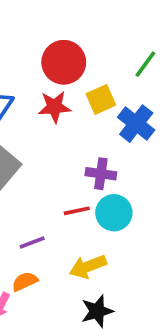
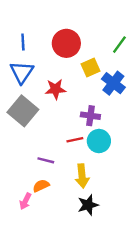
red star: (54, 107) -> (55, 89), moved
purple line: (32, 242) -> (46, 160), turned 35
yellow arrow: (88, 267) -> (82, 176), turned -75

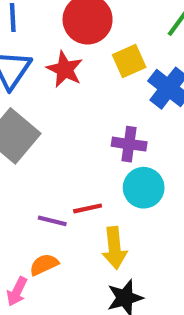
red star: (55, 89) -> (65, 69), moved, turned 30
red line: (75, 140) -> (88, 208), moved

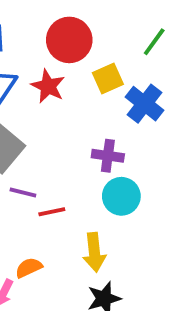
red line: (88, 208) -> (52, 212), moved
purple line: (52, 221) -> (23, 192), moved

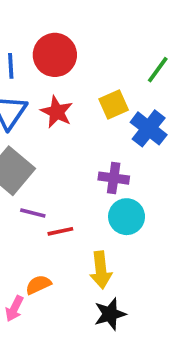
red circle: (69, 40) -> (55, 55), moved

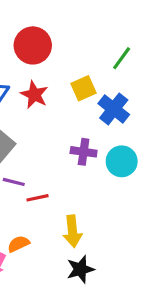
cyan circle: (127, 217) -> (122, 161), moved

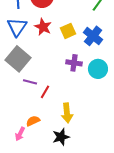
yellow square: (84, 88) -> (68, 31), moved
red line: (38, 198) -> (45, 92), turned -48
black star: (80, 269) -> (61, 137), moved

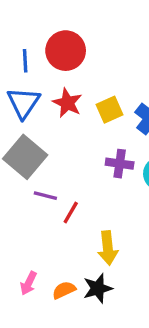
orange semicircle: (33, 121) -> (64, 290), moved

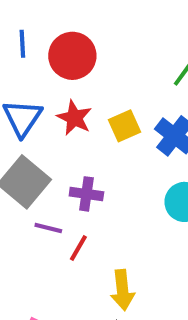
blue line: (25, 61) -> (22, 44), moved
purple cross: (120, 164) -> (86, 194), moved

